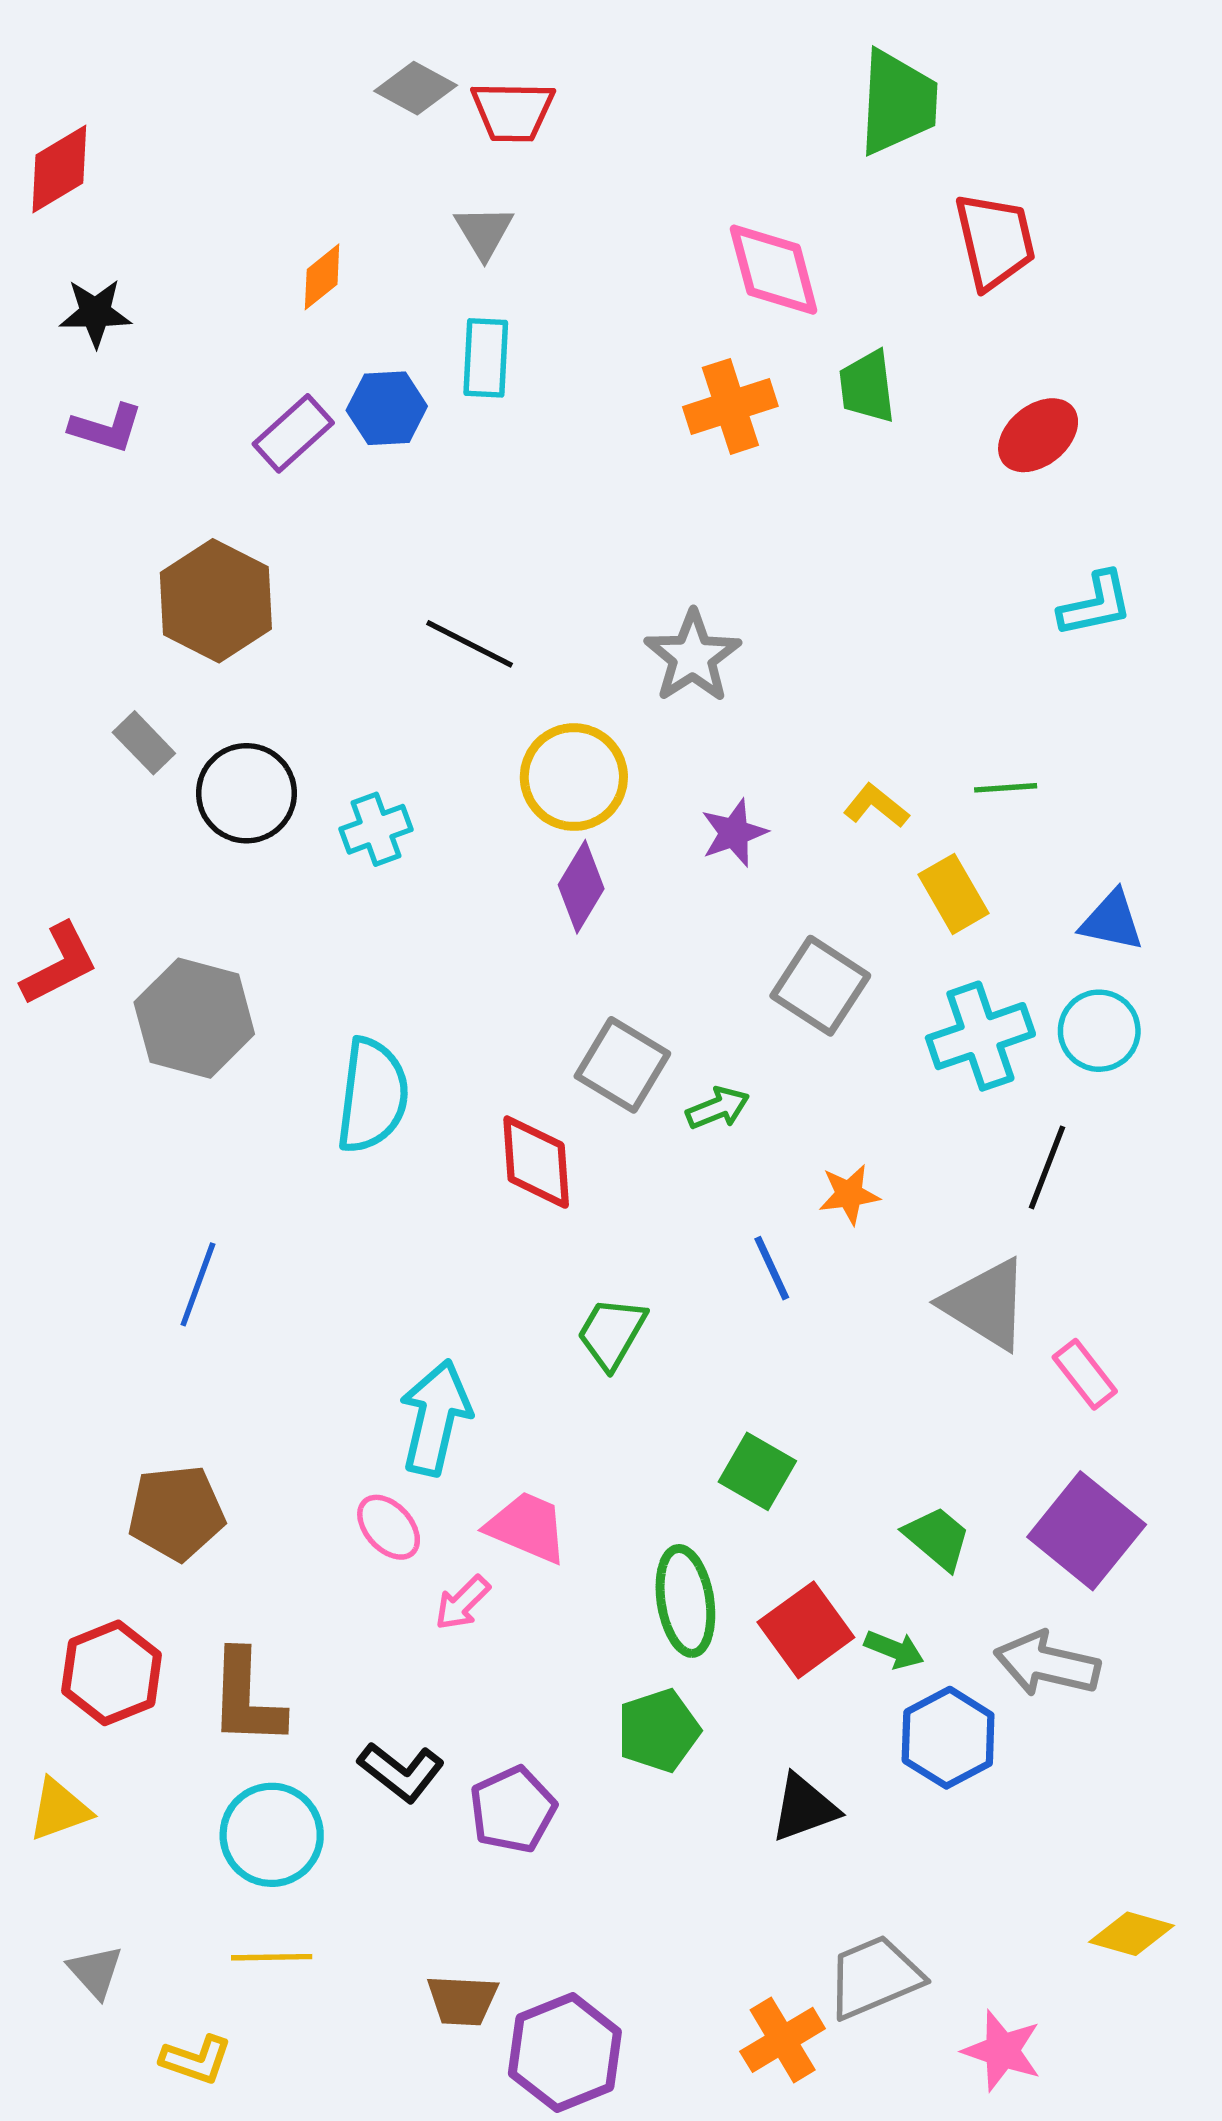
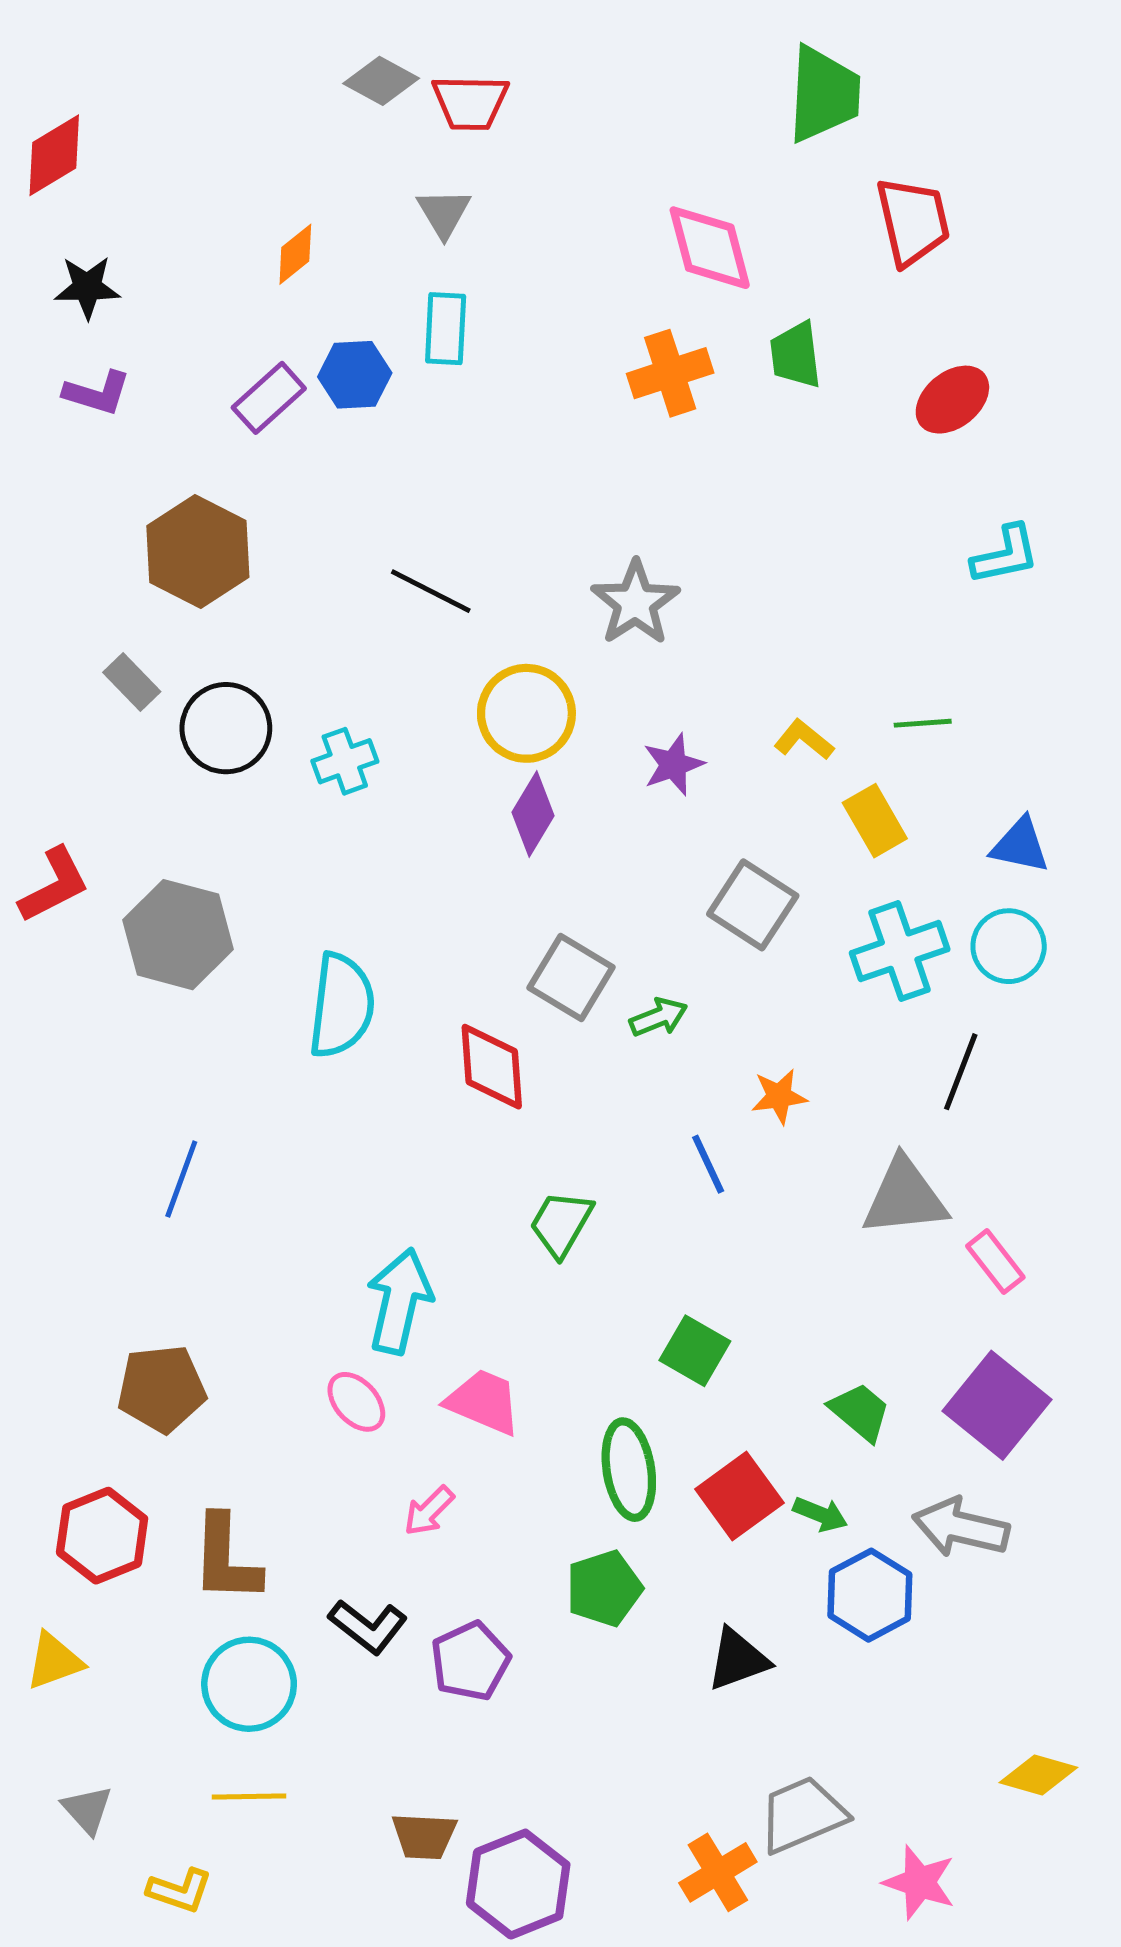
gray triangle: (986, 1304) -> (905, 1197), turned -38
pink arrow: (462, 1603) -> (429, 1511), moved

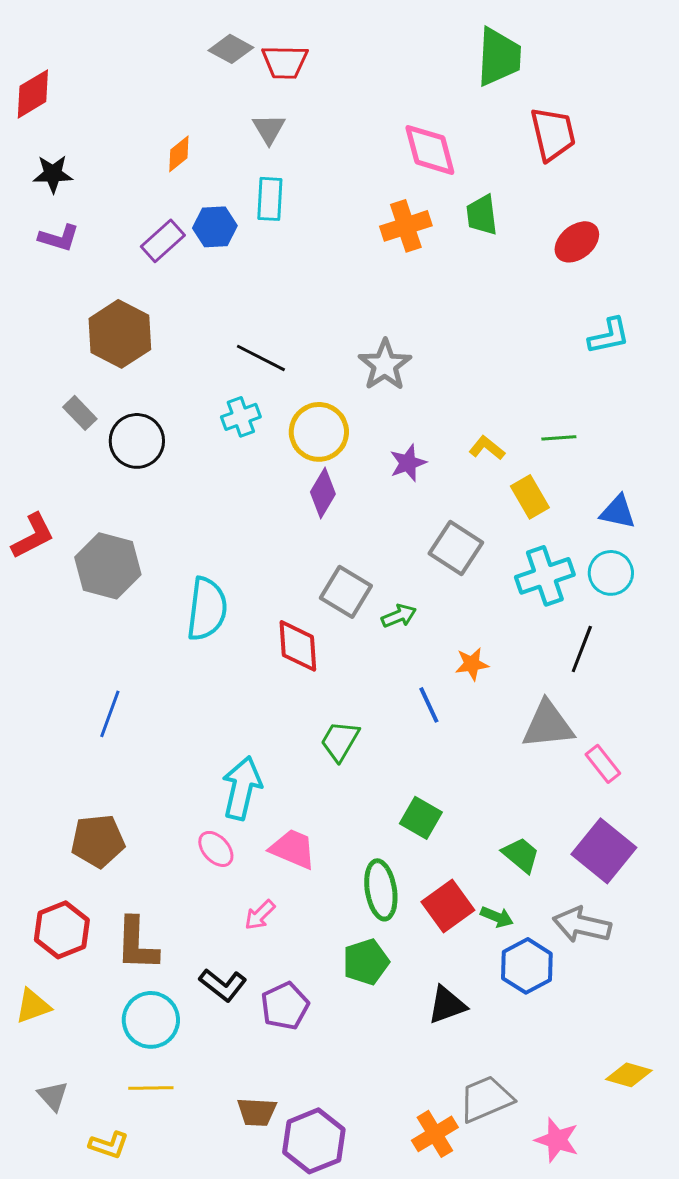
cyan cross: (345, 761) -> (241, 417), moved

